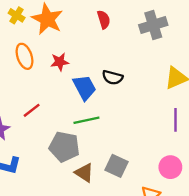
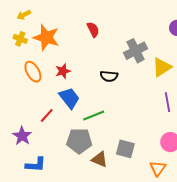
gray cross: (153, 25) -> (136, 51), moved
blue trapezoid: (84, 87) -> (69, 98), moved

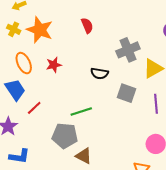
blue trapezoid: (69, 98) -> (15, 90), moved
gray square: (125, 149) -> (126, 93), moved

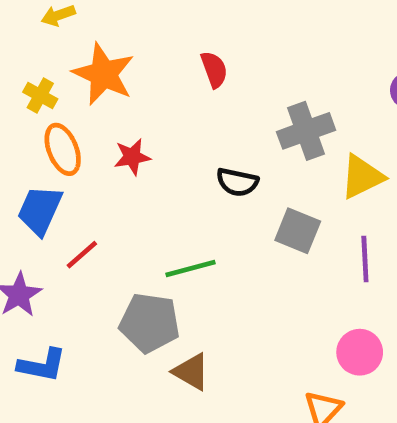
yellow cross: (14, 29) -> (40, 95), moved
blue trapezoid: (15, 90) -> (40, 210), turned -125

